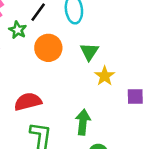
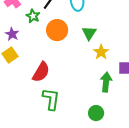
red semicircle: (28, 102) -> (41, 72), turned 135
green arrow: (83, 122) -> (106, 82), moved

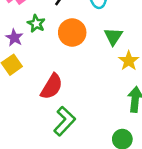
green star: (33, 16) -> (36, 24), moved
green L-shape: (51, 99) -> (64, 121), turned 35

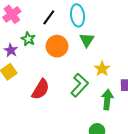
green triangle: (113, 36) -> (87, 40), moved
green L-shape: (64, 121) -> (80, 85), moved

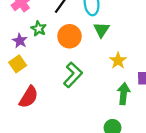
green L-shape: (80, 85) -> (73, 75), moved
red semicircle: (41, 89) -> (29, 97), moved

